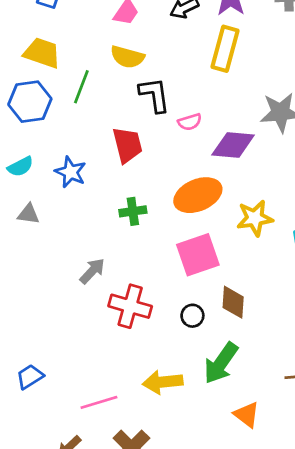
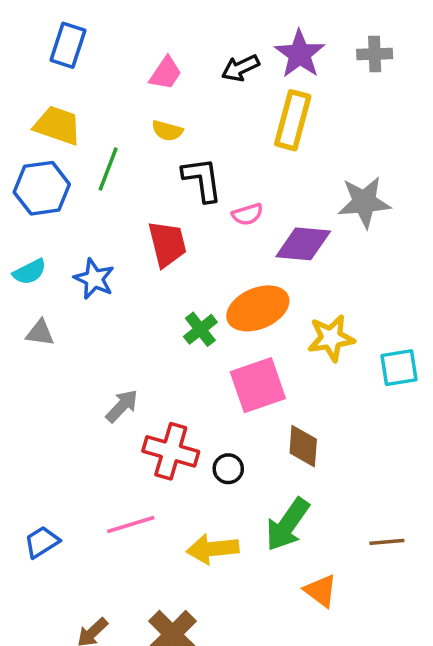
yellow semicircle: (127, 57) -> (167, 131), size x0.7
green cross: (133, 211) -> (200, 329), moved, turned -30
black circle: (192, 316) -> (228, 469), moved
pink line: (99, 402) -> (131, 524), moved

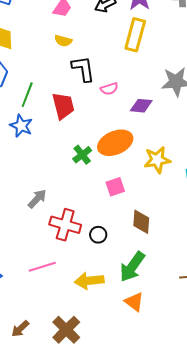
green line: (108, 169) -> (27, 95), moved
purple diamond: (303, 244) -> (141, 106), size x0.7
pink square: (258, 385) -> (115, 187), size x0.6
orange triangle: (321, 591) -> (134, 302), moved

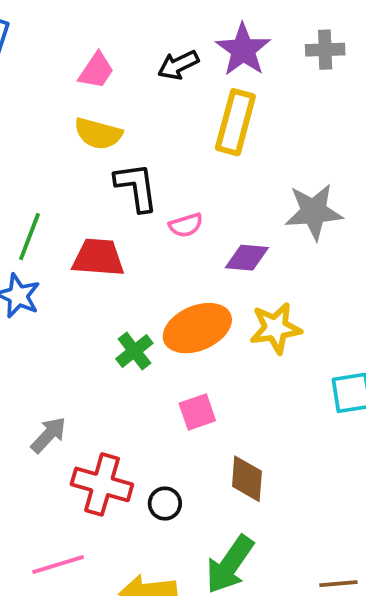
yellow semicircle: (63, 41) -> (98, 134), size x1.4
red trapezoid: (63, 106) -> (98, 258), turned -72
yellow star: (157, 160) -> (275, 328), moved

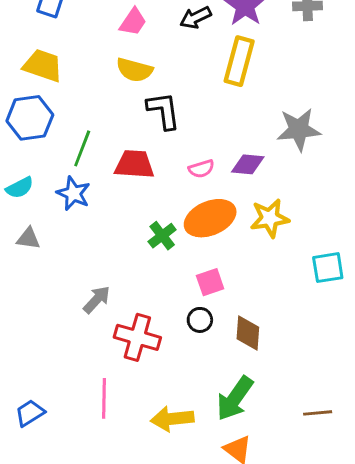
pink semicircle: (186, 225) -> (201, 169), moved
black circle: (165, 504) -> (200, 320), moved
pink line: (58, 565) -> (104, 398), turned -72

